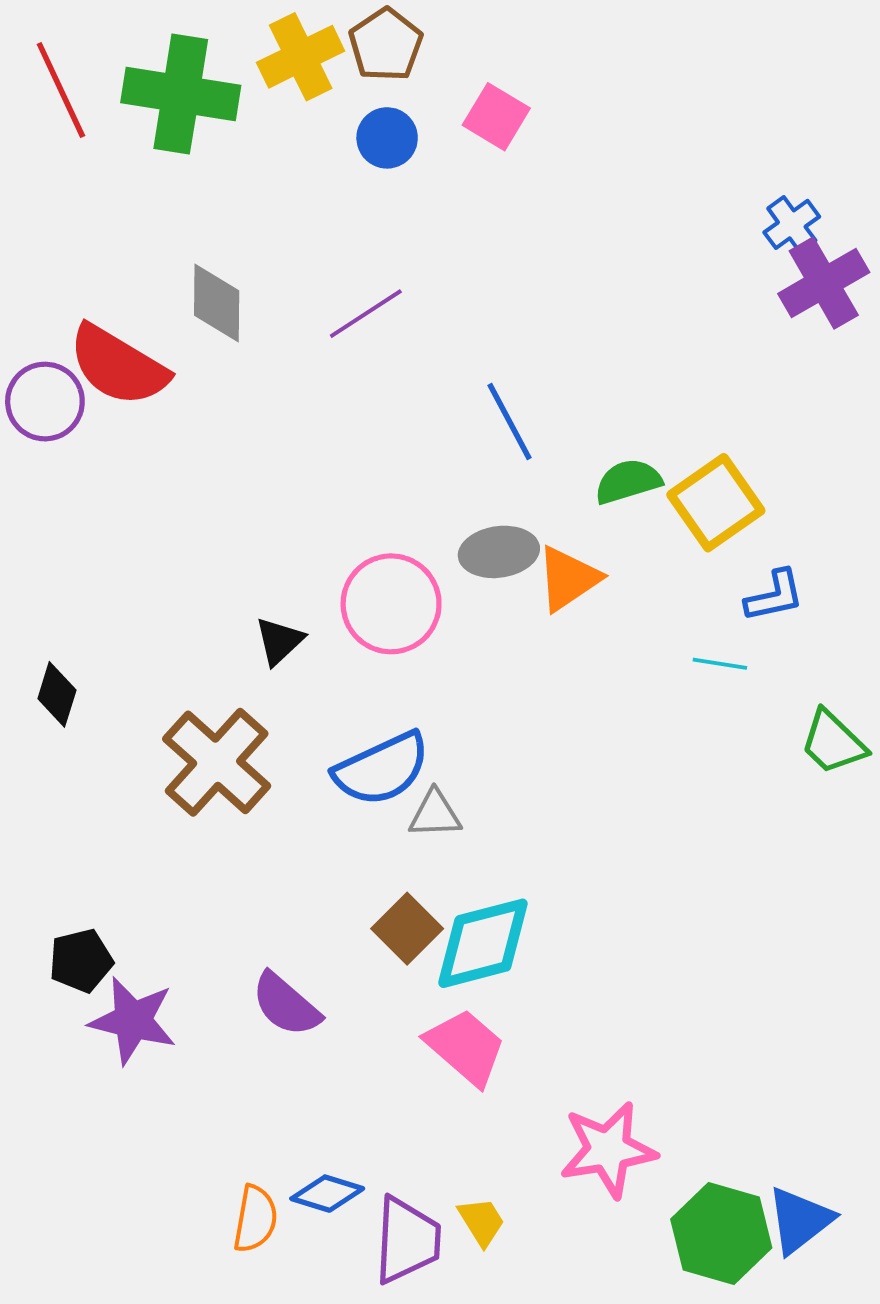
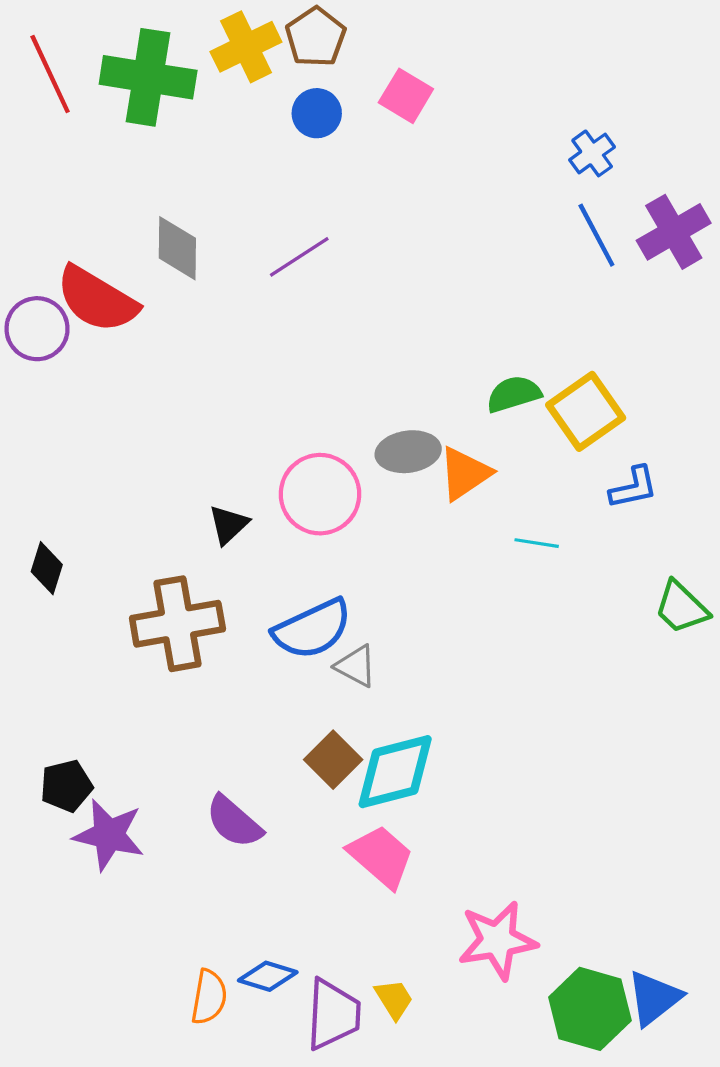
blue cross: (792, 224) -> (592, 153), moved
blue line: (510, 421) -> (596, 235), moved
cyan line: (720, 664) -> (537, 543), moved
brown cross: (217, 762) -> (177, 624), turned 38
gray triangle: (435, 814) -> (356, 666), turned 30

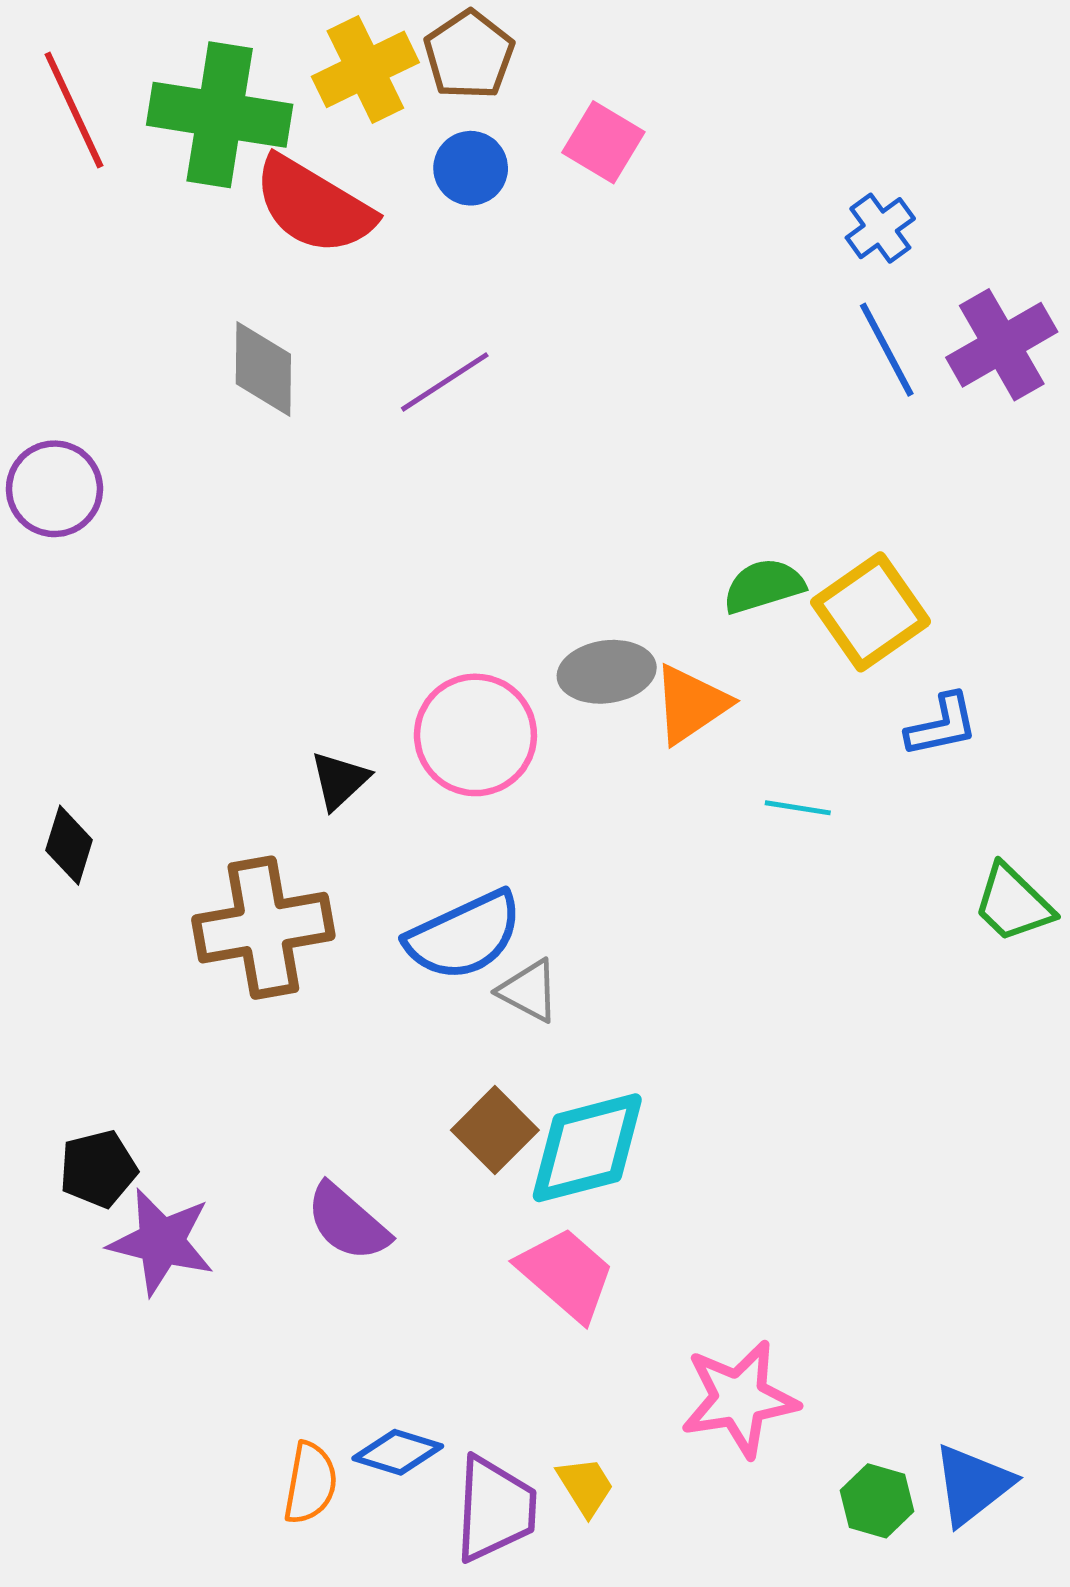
red semicircle: (97, 299) -> (314, 205), moved
green hexagon: (590, 1009) -> (877, 1501), size x0.6

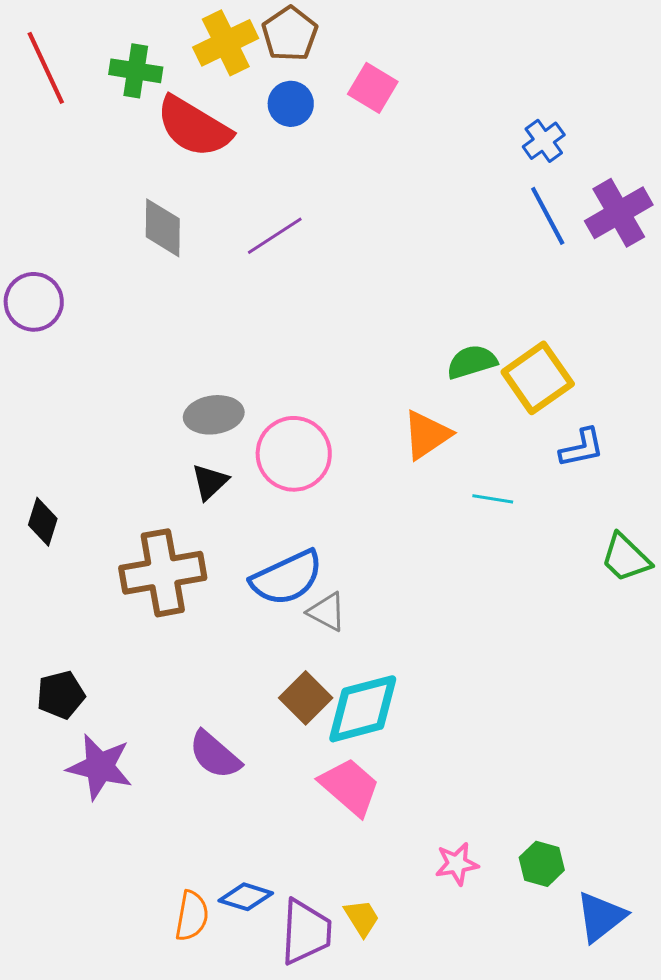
green cross: (220, 115) -> (136, 71), size x0.6
gray ellipse: (607, 672) -> (214, 415), moved
black pentagon: (98, 1169) -> (61, 695), moved
pink star: (739, 1399) -> (457, 864), size x0.6
green hexagon: (877, 1501) -> (542, 864), moved

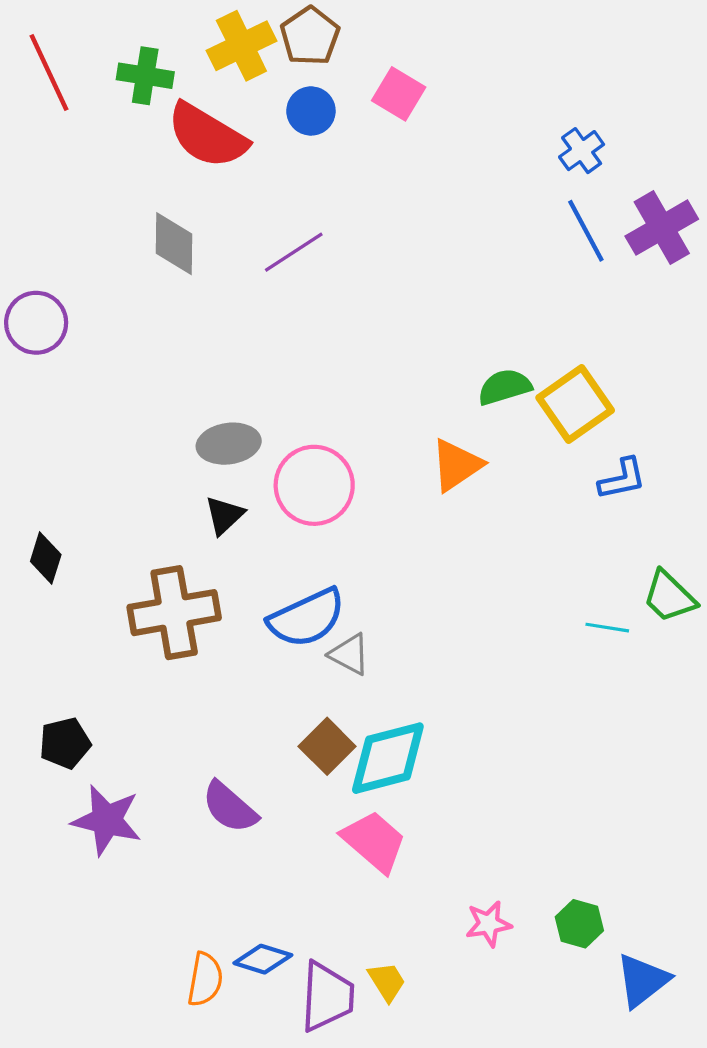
cyan line: (493, 499) -> (607, 628), moved

